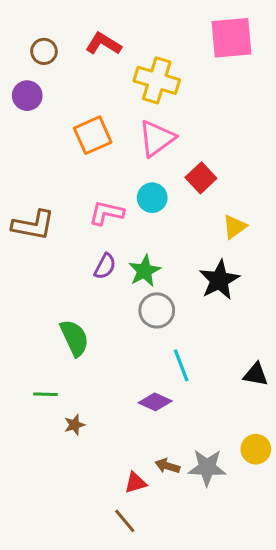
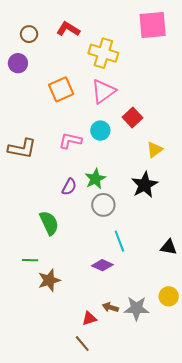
purple semicircle: (105, 266) -> (69, 187), moved
brown star: (74, 425) -> (49, 280), size x1.6

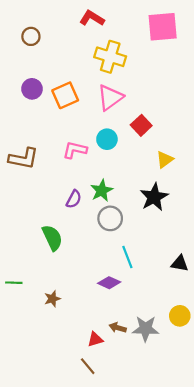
red L-shape: (68, 29) -> (92, 18), moved
purple circle: (18, 63) -> (32, 89), moved
green line: (30, 260) -> (14, 283), moved
brown star: (49, 280) -> (52, 299), size x0.7

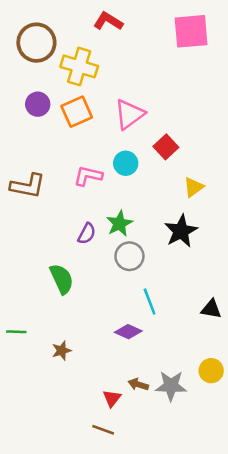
brown circle: (31, 36) -> (36, 43), size x1.8
yellow cross: (110, 57) -> (79, 66), moved
red triangle: (95, 339) -> (112, 398), turned -35
brown line: (88, 366) -> (103, 430), turned -30

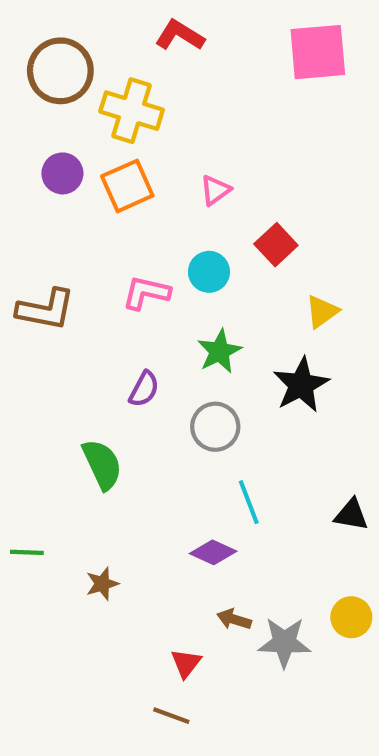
pink triangle: (129, 114) -> (215, 190), size x0.6
green star: (119, 224) -> (219, 351), moved
brown arrow: (138, 384) -> (234, 619), moved

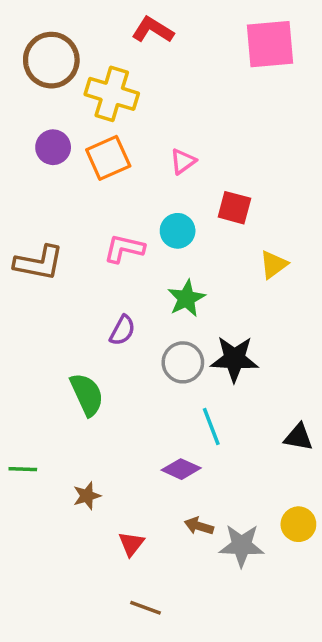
red square: (276, 245) -> (234, 208), turned -32
black star: (301, 385) -> (234, 359), moved, turned 30
red triangle: (186, 663) -> (131, 544), moved

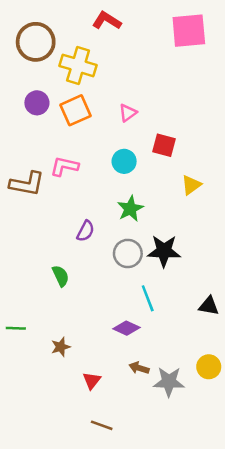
pink L-shape: (124, 249) -> (64, 166), moved
green semicircle: (87, 394) -> (61, 276), size x0.7

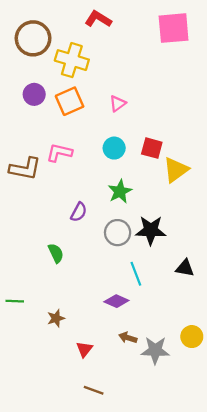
red square: (164, 145) -> (152, 148), moved
yellow triangle: (191, 185) -> (176, 170), size x1.4
black triangle: (209, 306) -> (185, 268), moved

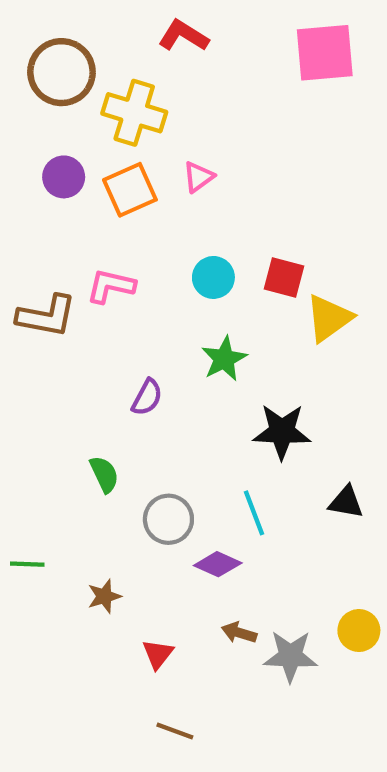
pink triangle: (118, 104) -> (198, 177), moved
gray circle: (118, 233) -> (168, 519), moved

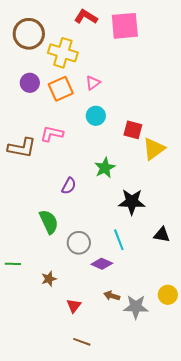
pink square: (325, 53) -> (125, 26), moved
cyan circle: (213, 277) -> (96, 116), moved
green semicircle: (104, 474) -> (49, 222), size x1.4

